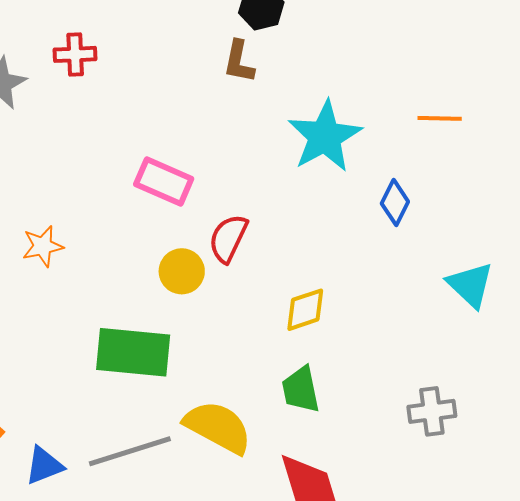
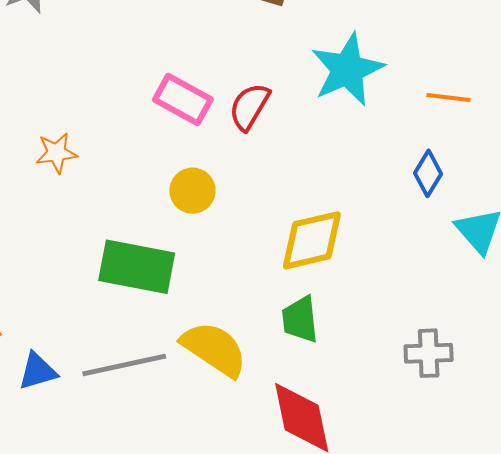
orange line: (440, 118) -> (449, 98), moved
blue diamond: (395, 203) -> (428, 173), moved
red semicircle: (228, 238) -> (249, 107), moved
yellow diamond: (305, 310) -> (312, 240), size x1.5

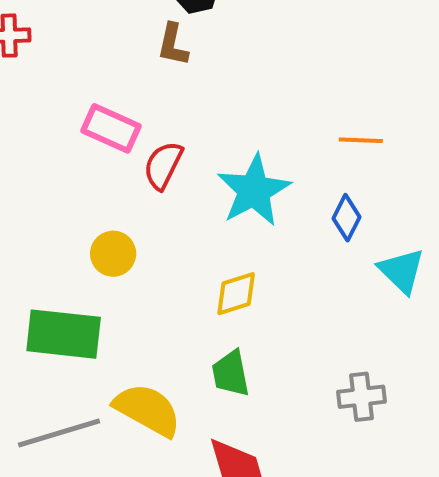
cyan star: (347, 70) -> (254, 190), moved
pink rectangle: (183, 99) -> (111, 128), moved
yellow diamond: (312, 240) -> (236, 294), size x0.7

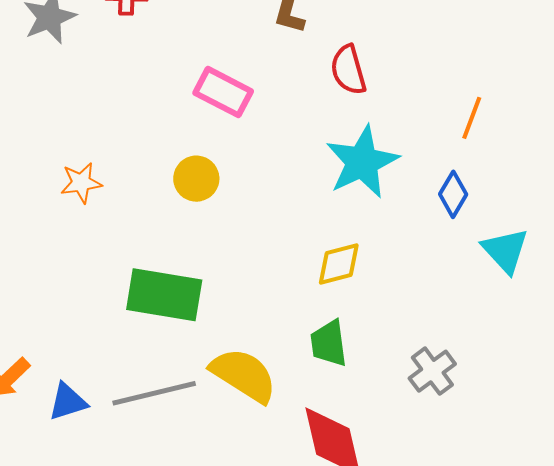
orange line: (361, 140) -> (472, 118), turned -75
red semicircle: (163, 165) -> (348, 70), moved, turned -45
yellow circle: (113, 254) -> (196, 179), moved
gray cross: (362, 397) -> (432, 371), moved, turned -33

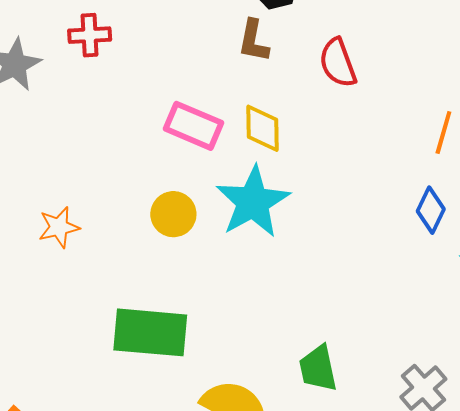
red semicircle: (348, 70) -> (338, 63), moved
cyan star: (362, 162) -> (253, 202), moved
yellow diamond: (339, 264) -> (262, 128), moved, turned -72

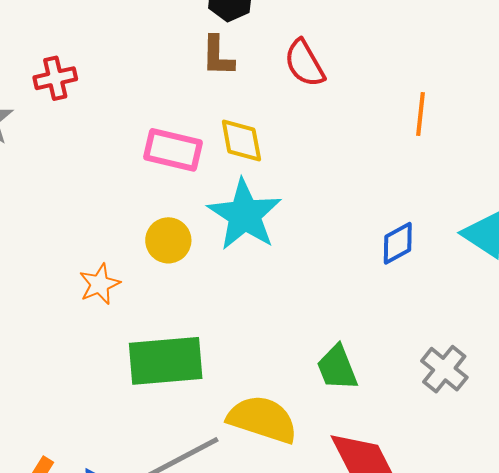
blue diamond: (431, 210) -> (398, 243), moved, turned 45
orange star: (59, 227) -> (100, 284), moved

